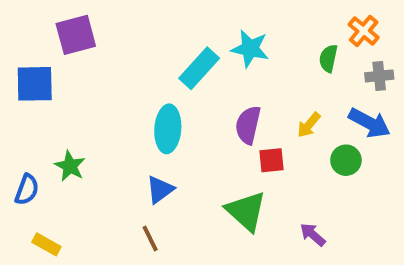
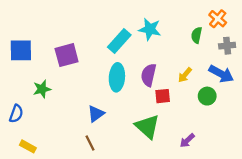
purple square: (76, 35) -> (67, 55), moved
cyan ellipse: (168, 129) -> (117, 77), moved
green star: (70, 166) -> (42, 89), moved, turned 30
purple arrow: (313, 235) -> (187, 141), turned -84

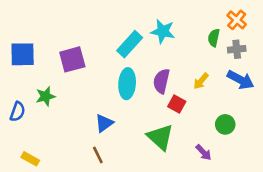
gray cross: (227, 46) -> (237, 49), moved
red square: (163, 96) -> (177, 104), turned 35
green circle: (207, 96) -> (225, 124), moved
blue semicircle: (16, 114) -> (17, 112), moved
purple arrow: (187, 141) -> (204, 152), turned -91

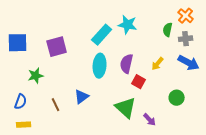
blue semicircle: (17, 112) -> (21, 102), moved
purple arrow: (204, 152) -> (150, 120), moved
brown line: (98, 155) -> (56, 105), moved
yellow rectangle: (30, 159) -> (24, 125), turned -32

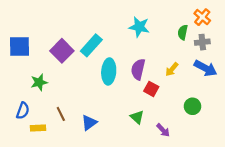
cyan rectangle: (102, 35) -> (91, 45), moved
purple square: (57, 47) -> (62, 51), turned -30
blue triangle: (82, 97) -> (89, 123), moved
green triangle: (126, 108) -> (137, 117), size x0.6
yellow rectangle: (24, 125) -> (38, 128), moved

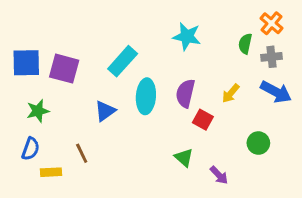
purple square: (62, 51) -> (64, 69), moved, turned -30
green star: (39, 82) -> (38, 111), moved
blue triangle: (89, 123) -> (105, 111), moved

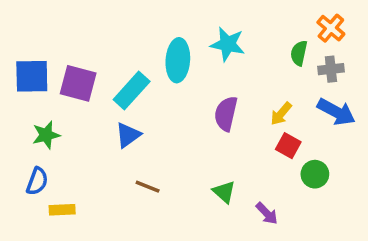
cyan rectangle: (123, 61) -> (132, 90), moved
cyan ellipse: (146, 96) -> (178, 60), moved
red square: (203, 120) -> (288, 146), moved
brown line: (82, 153) -> (148, 187), moved, turned -42

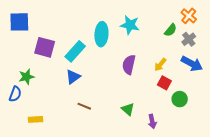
green semicircle: (299, 53) -> (170, 30), turned -152
gray cross: (331, 69) -> (189, 39), turned -32
blue square: (32, 76) -> (19, 22), moved
blue semicircle: (37, 181) -> (15, 94), moved
purple arrow: (267, 213) -> (152, 121), turned 32

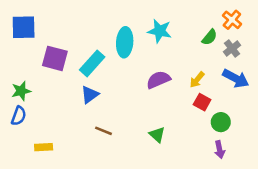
purple semicircle: (129, 65) -> (158, 80), turned 54
green star: (26, 77) -> (21, 91), moved
purple arrow: (152, 121) -> (220, 150), moved

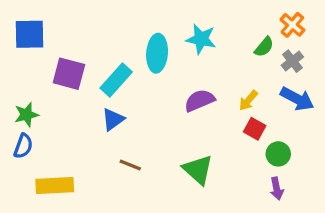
green triangle: (157, 135) -> (198, 170), size x1.5
yellow rectangle: (44, 147) -> (55, 185), size x1.6

